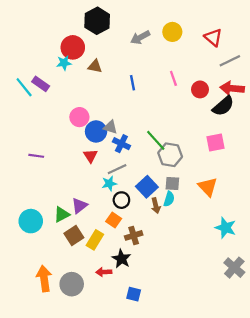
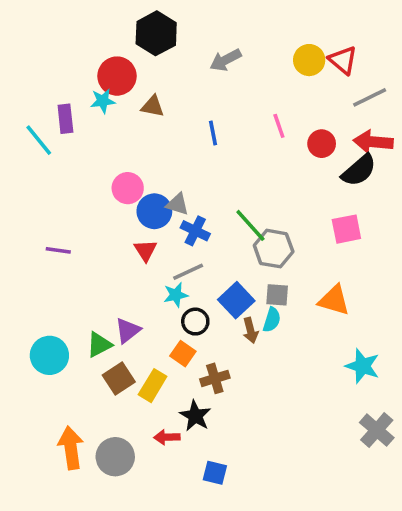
yellow circle: (172, 32) -> (309, 60), moved
purple rectangle: (41, 84) -> (65, 119), moved, turned 49
orange triangle: (208, 187) -> (334, 300), turned -30

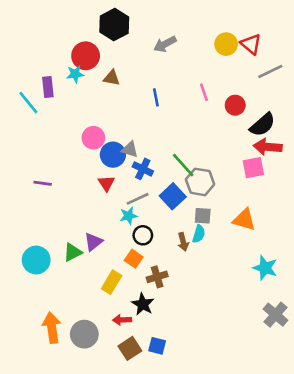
red arrow: (373, 142) -> (268, 147), moved
blue square: (236, 300) -> (173, 196), moved
brown square: (119, 378) -> (130, 348), moved

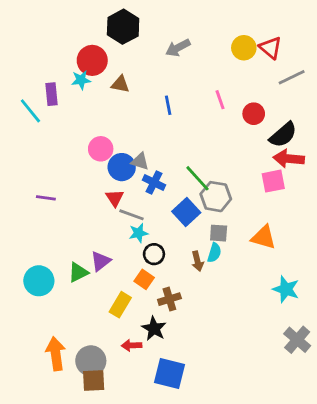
gray line: (138, 199) -> (132, 215), moved, turned 45
blue square: (157, 346) -> (169, 373), size x1.6
brown square: (130, 348) -> (94, 380), moved, turned 30

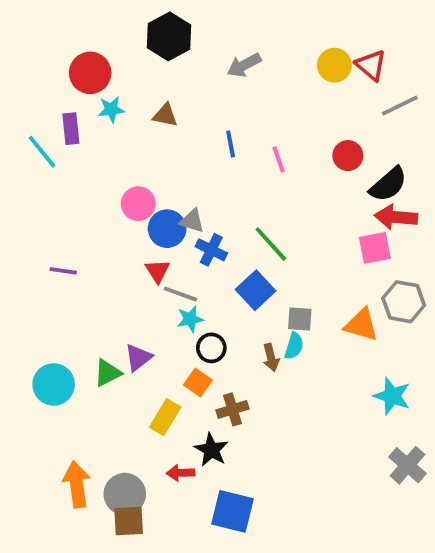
red circle: (92, 60) -> (90, 73), moved
pink line: (220, 100) -> (279, 159), moved
gray hexagon: (216, 197) -> (404, 302), moved

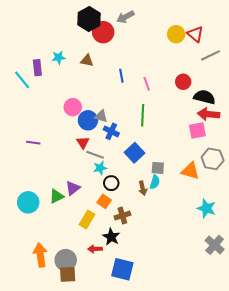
gray arrow: (244, 65) -> (125, 17), moved
red circle: (90, 73) -> (103, 32), moved
black semicircle: (388, 184) -> (204, 97), turned -125
green line: (271, 244) -> (143, 115), moved, turned 45

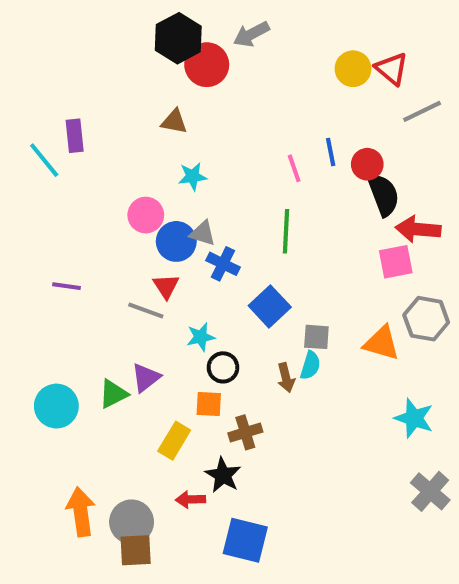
cyan star: (59, 57) -> (192, 176), moved
blue line: (121, 76) -> (331, 152), moved
black semicircle: (204, 97) -> (384, 195), moved, turned 55
gray line: (95, 155) -> (146, 311), moved
orange square: (104, 201) -> (209, 404), turned -32

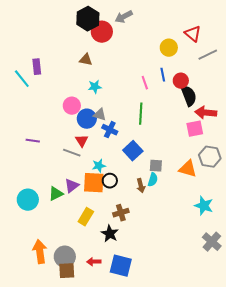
yellow circle: (353, 69) -> (169, 48), moved
orange square: (209, 404) -> (94, 183), moved, size x1.6
red arrow: (190, 500) -> (94, 262), moved

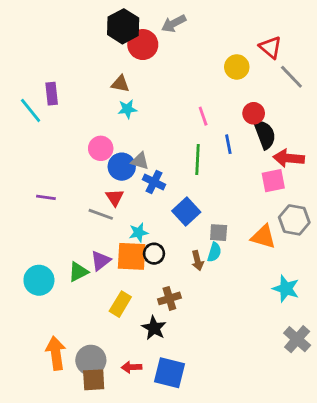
gray line: (208, 55) -> (291, 77), turned 72
blue line: (163, 75) -> (228, 144), moved
cyan star: (95, 87) -> (127, 109), moved

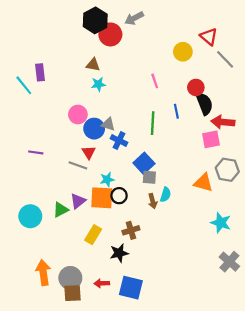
pink line: (203, 116) -> (155, 81), moved
gray square: (219, 233) -> (149, 177), moved
black star: (154, 328) -> (119, 253), turned 30

